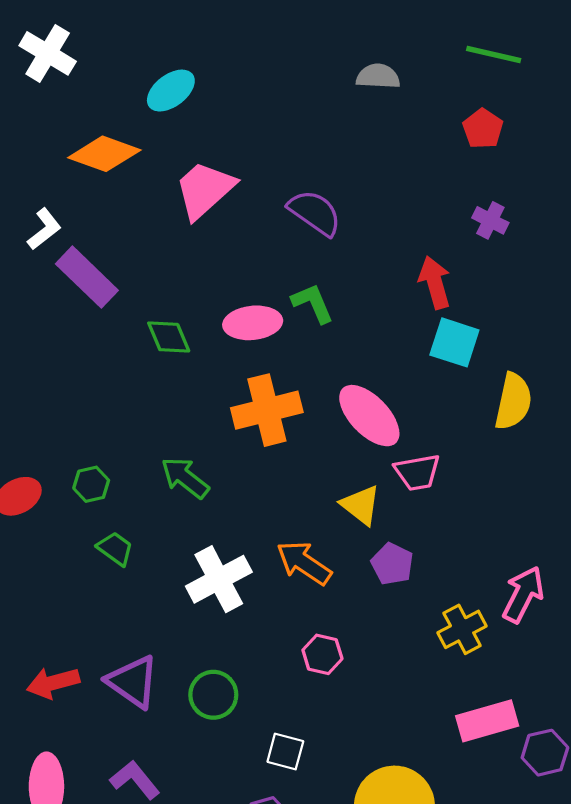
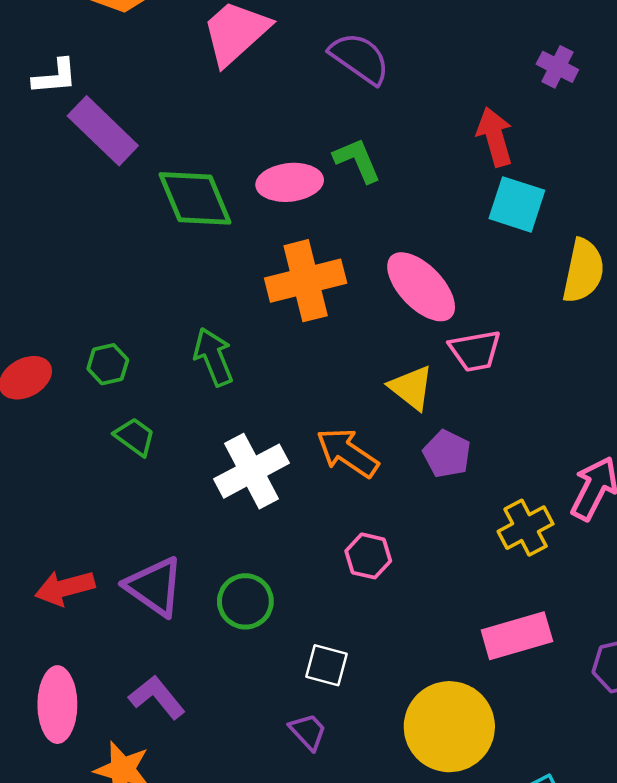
white L-shape: (44, 229) -> (55, 77), turned 33
green diamond: (169, 337) -> (195, 198), size x1.5
green arrow: (185, 478) -> (213, 357), turned 30
pink rectangle: (487, 721) -> (517, 636), moved

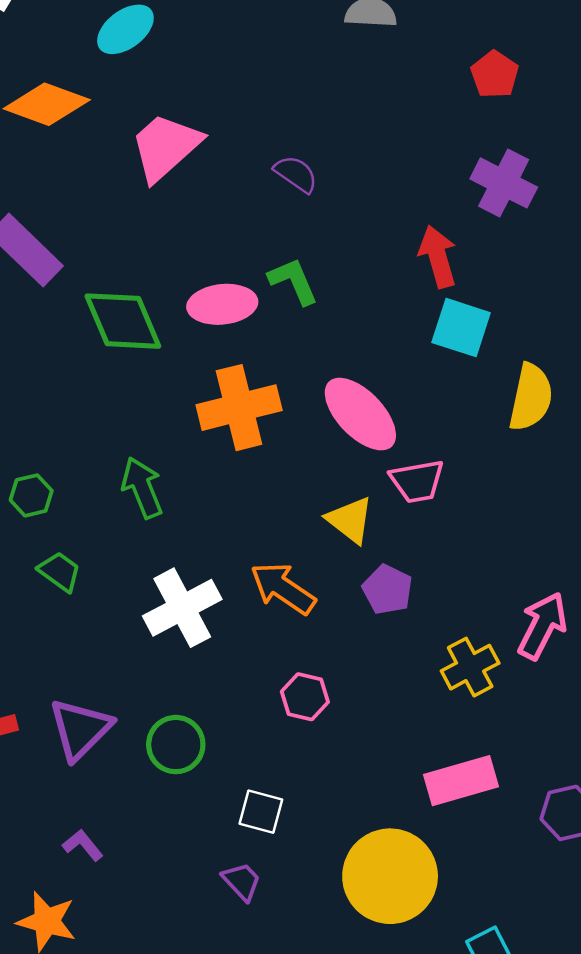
purple semicircle: (360, 58) -> (296, 174), size x0.7
purple cross: (557, 67) -> (504, 183), size x1.5
purple triangle: (154, 587) -> (80, 729), turned 40
purple L-shape: (157, 697) -> (83, 845), size x0.7

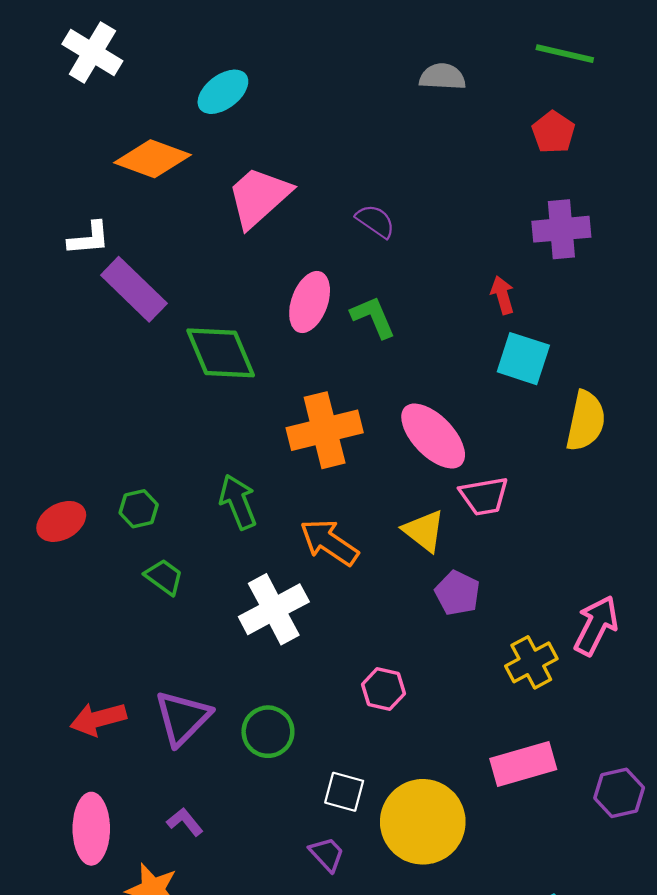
purple cross: (504, 183) -> (561, 229), turned -32
red arrow: (438, 257) -> (502, 295), size x0.7
pink ellipse: (222, 304) -> (310, 302), moved, turned -64
orange arrow: (283, 588) -> (329, 542), moved
yellow circle: (390, 876) -> (423, 822), moved

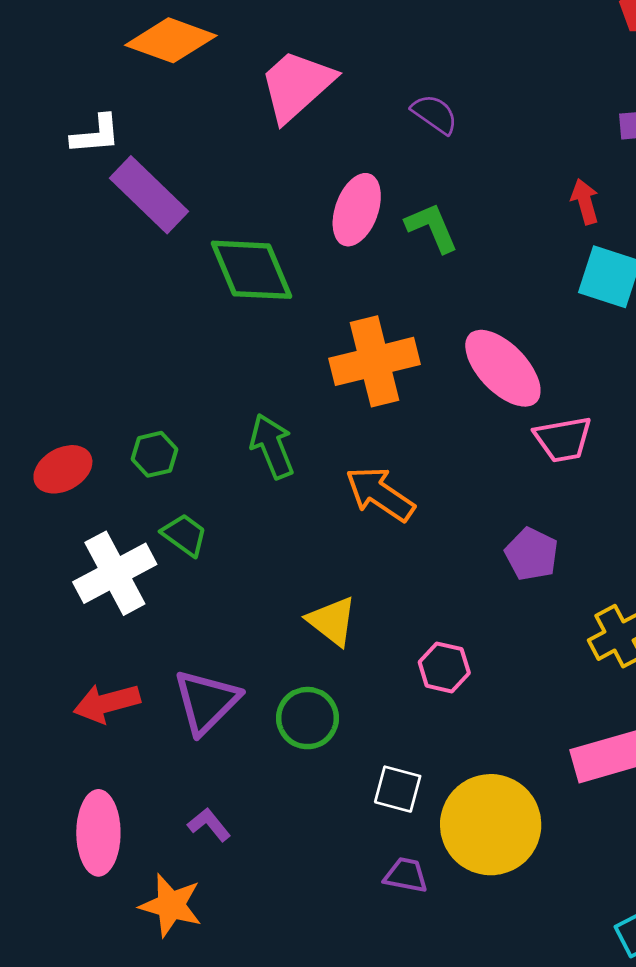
yellow triangle: (424, 531) -> (332, 621), moved
white cross: (274, 609) -> (115, 573), moved
purple trapezoid: (327, 854) -> (406, 875), moved, turned -36

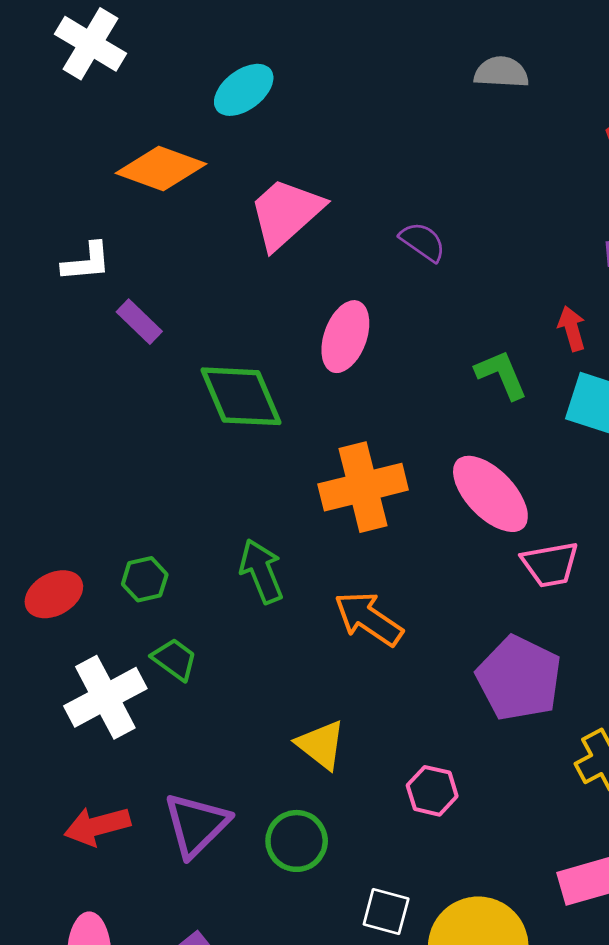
purple rectangle: (149, 195) -> (139, 322), size x0.6
green L-shape: (432, 227) -> (501, 375), moved
purple pentagon: (532, 554) -> (519, 678), size x1.6

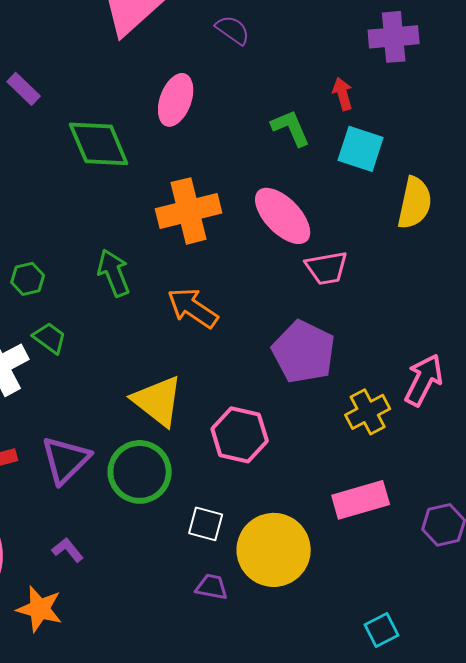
yellow triangle: (321, 745) -> (158, 401), size x1.4
pink hexagon: (432, 791) -> (240, 435), size x1.5
green circle: (297, 841) -> (140, 472), size x1.4

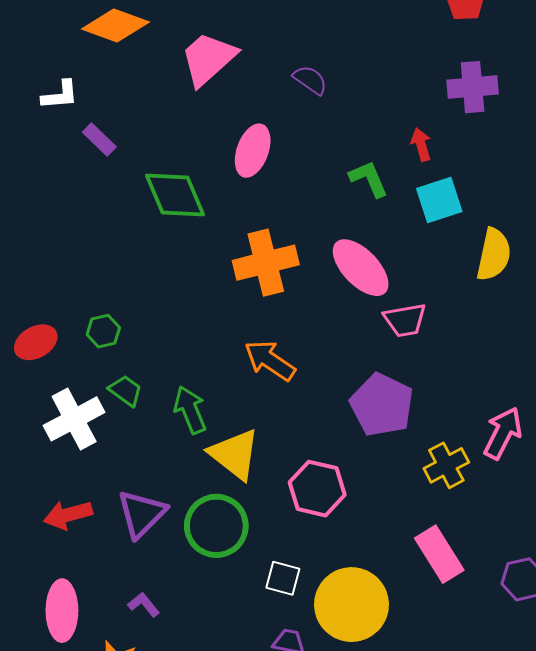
cyan square: (361, 149) -> (439, 200), turned -36
green arrow: (114, 273) -> (190, 410), moved
pink rectangle: (361, 500) -> (439, 554), turned 74

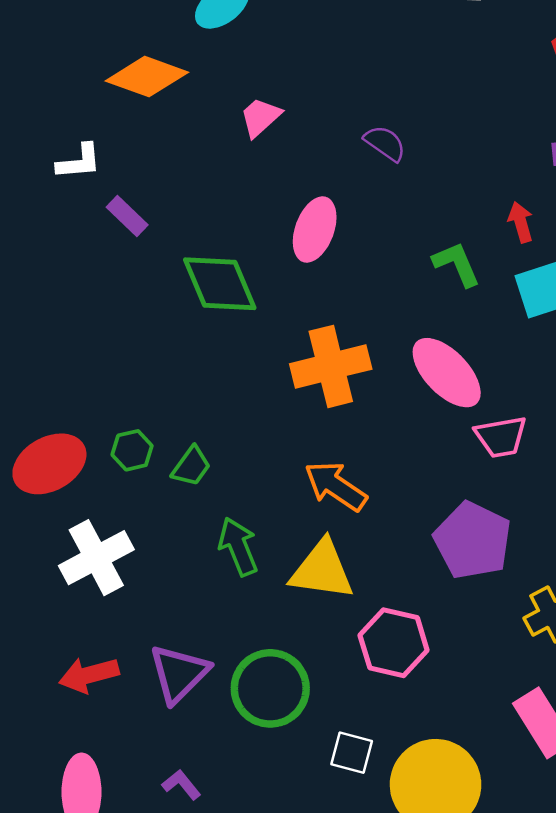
pink trapezoid: (208, 59) -> (260, 117), size x0.6
red ellipse: (36, 342) -> (49, 464), size x1.4
green trapezoid: (126, 391) -> (191, 466), moved, turned 90
yellow triangle: (234, 454) -> (322, 570), moved, turned -30

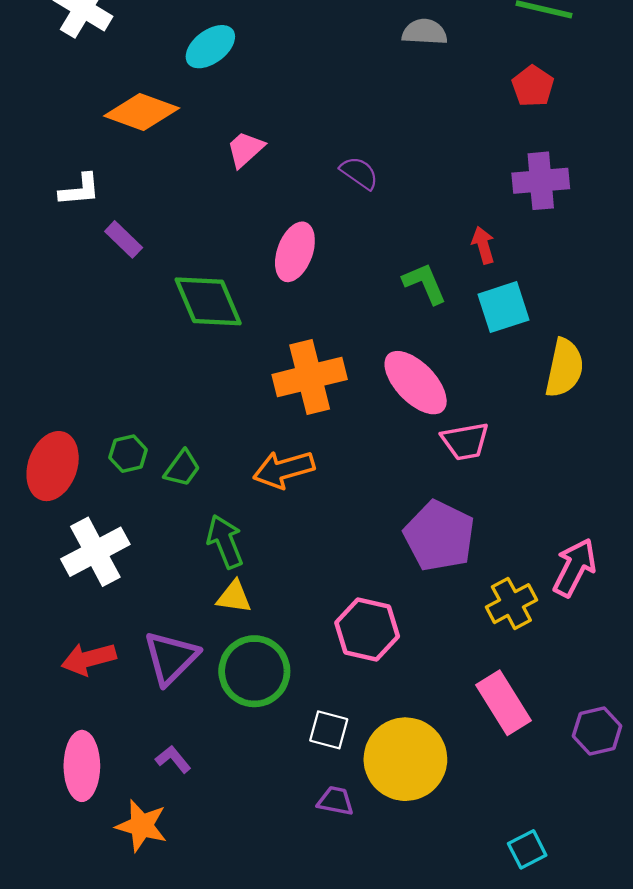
red ellipse: (49, 464) -> (53, 466), turned -42
orange arrow: (336, 486) -> (284, 469), moved, turned -50
yellow triangle: (322, 570) -> (234, 597), moved, size x0.6

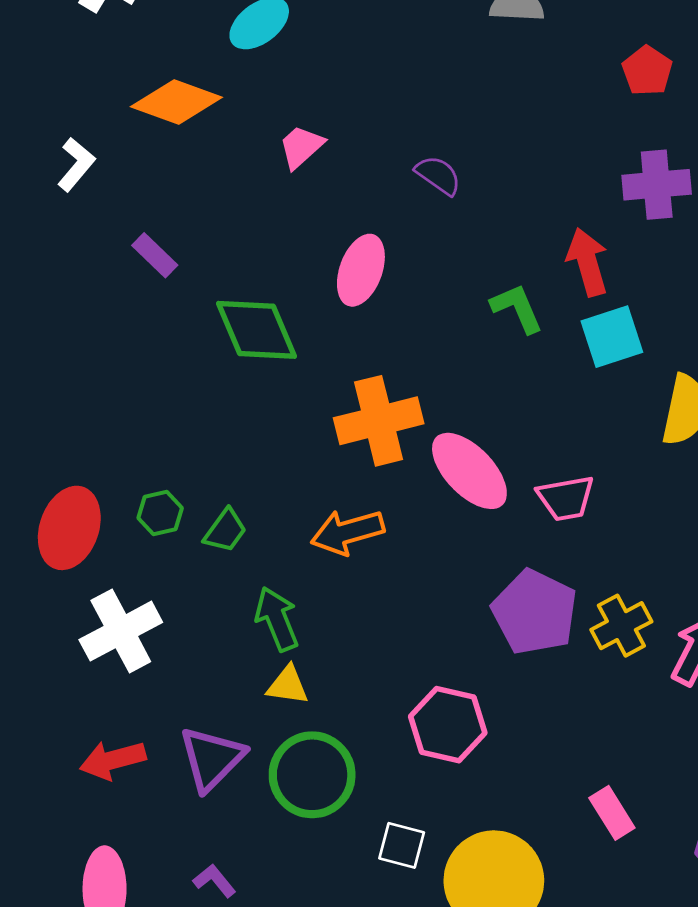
white L-shape: (80, 190) -> (76, 164), moved, turned -45
red arrow: (483, 245) -> (587, 262), size x1.5
pink ellipse: (416, 383) -> (469, 471), moved
yellow cross: (511, 604) -> (621, 626), moved
pink rectangle: (504, 703) -> (612, 813), size x0.7

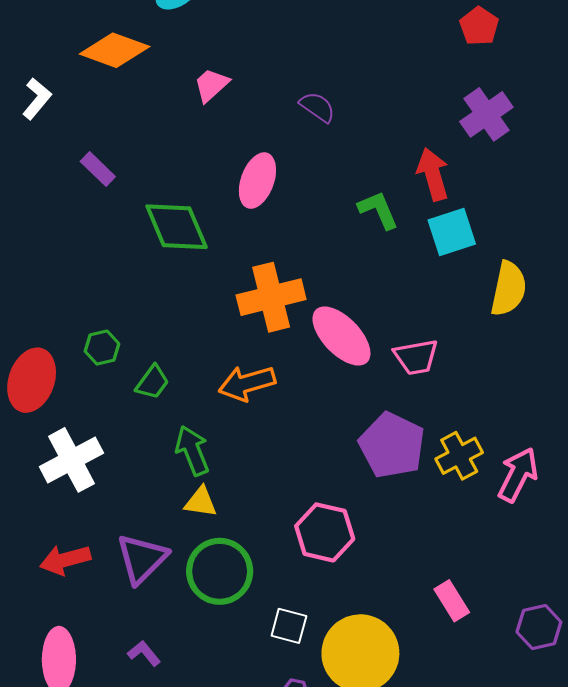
purple cross: (657, 185) -> (486, 114), turned -30
green hexagon: (160, 513) -> (102, 348), moved

